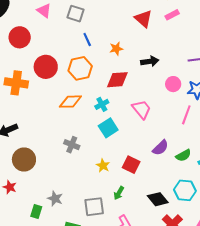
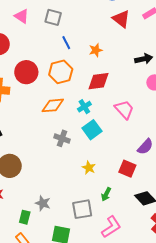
black arrow: (150, 61) -> (144, 59), moved
gray cross: (72, 145) -> (62, 138), moved
red square: (131, 165) -> (127, 169), moved

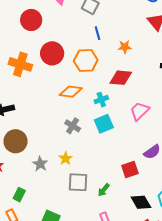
pink trapezoid: (124, 109) -> (140, 111), turned -105
yellow star: (89, 168) -> (66, 158), moved
red square: (127, 169) -> (130, 169), turned 36
gray star: (43, 203) -> (40, 164), moved
gray square: (82, 209) -> (78, 182), moved

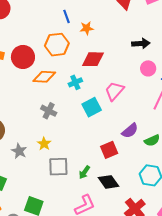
orange star: (125, 47) -> (87, 28), moved
red circle: (52, 53) -> (23, 57), moved
cyan square: (104, 124) -> (92, 107), moved
black diamond: (141, 202) -> (109, 182), moved

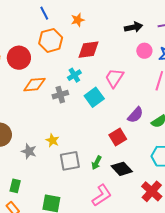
blue line: (66, 16) -> (44, 13), moved
orange diamond: (44, 77) -> (34, 85), moved
gray cross: (49, 111) -> (60, 95), moved, turned -35

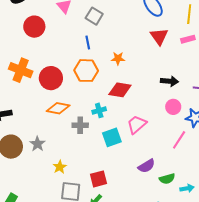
red square: (118, 137) -> (98, 179), moved
gray star: (29, 151) -> (37, 144), moved

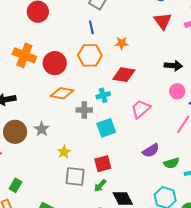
cyan square: (112, 137) -> (106, 128), moved

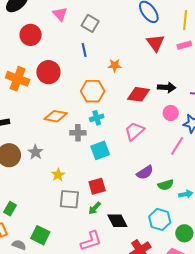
orange hexagon: (90, 55) -> (93, 91), moved
red circle: (55, 63) -> (48, 72), moved
red diamond: (124, 75) -> (139, 94), moved

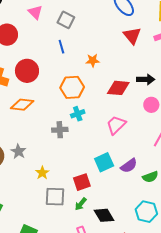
orange diamond: (56, 116) -> (22, 105), moved
cyan square: (100, 150) -> (104, 162), moved

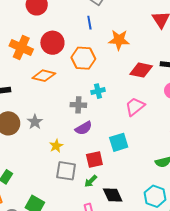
orange star: (93, 60) -> (119, 40), size x1.5
orange hexagon: (72, 87) -> (83, 58), moved
purple semicircle: (129, 166) -> (84, 128), moved

